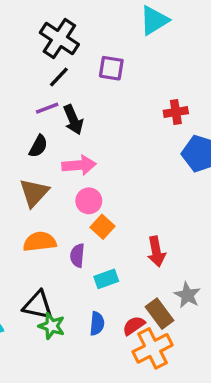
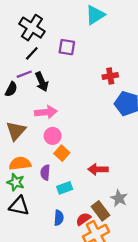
black semicircle: (38, 146) -> (11, 89), moved
red arrow: (156, 252) -> (98, 169), turned 102
green star: (52, 326) -> (16, 182), moved

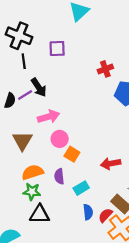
black line: (32, 53) -> (24, 61), turned -40
purple line: (24, 74) -> (25, 95), moved
blue semicircle: (59, 218) -> (88, 212), moved

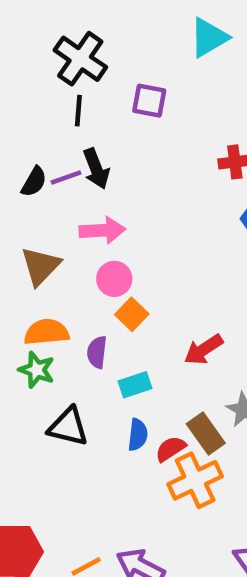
red arrow: (111, 163) -> (204, 350), turned -36
black triangle: (40, 214) -> (68, 427), moved

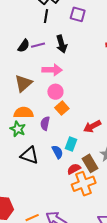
black arrow: (96, 169) -> (62, 44), moved
cyan rectangle: (135, 385) -> (71, 144), moved, turned -56
blue semicircle: (138, 435) -> (57, 152), moved, turned -40

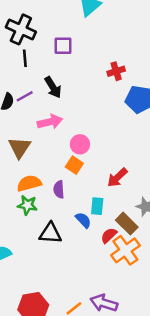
pink circle: (55, 92) -> (80, 144), moved

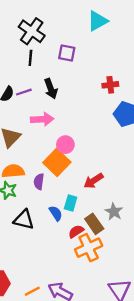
orange square: (74, 165) -> (57, 162), size x1.6

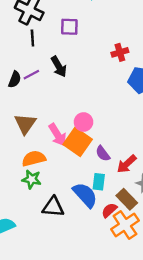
pink arrow: (42, 119) -> (58, 135), moved, turned 70
red arrow: (93, 181) -> (127, 164), moved
purple semicircle: (39, 182) -> (103, 153), moved, turned -35
blue semicircle: (56, 213) -> (85, 195), size x1.6

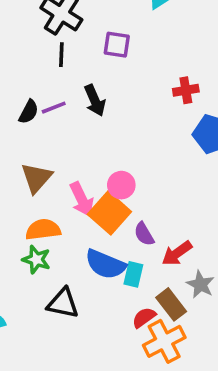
blue semicircle: (85, 195) -> (105, 264), moved, turned 148

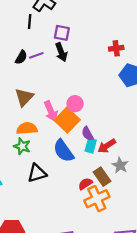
purple square: (117, 45) -> (62, 33), moved
black line: (61, 55) -> (30, 22), moved
blue semicircle: (105, 264) -> (63, 151), turned 30
cyan rectangle: (133, 274) -> (91, 146), moved
black triangle: (63, 303) -> (37, 173), turned -30

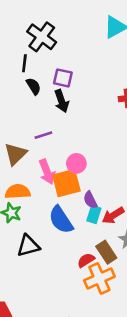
purple line: (36, 55) -> (43, 135), moved
black semicircle: (21, 57) -> (33, 86), moved, turned -64
orange square: (67, 120) -> (66, 183), turned 30

